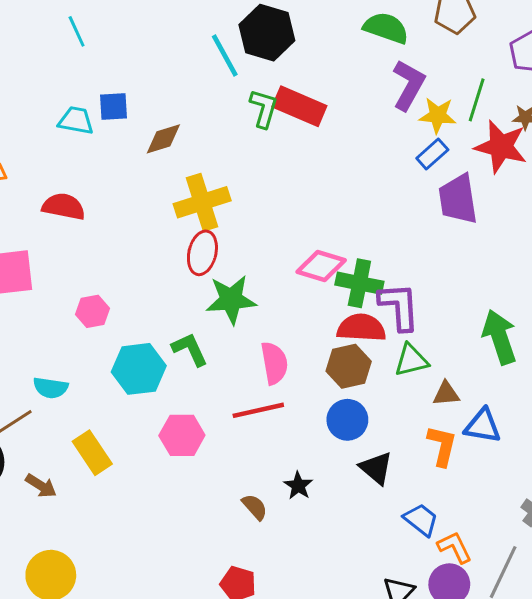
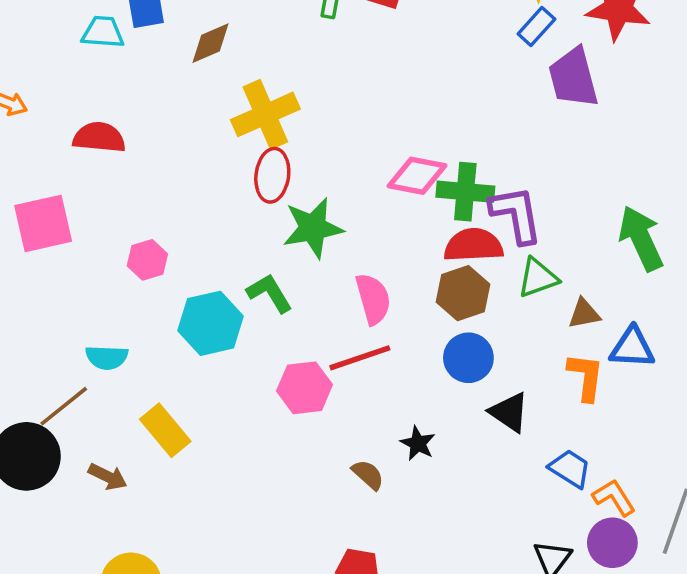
pink hexagon: (182, 435) -> (305, 388), moved

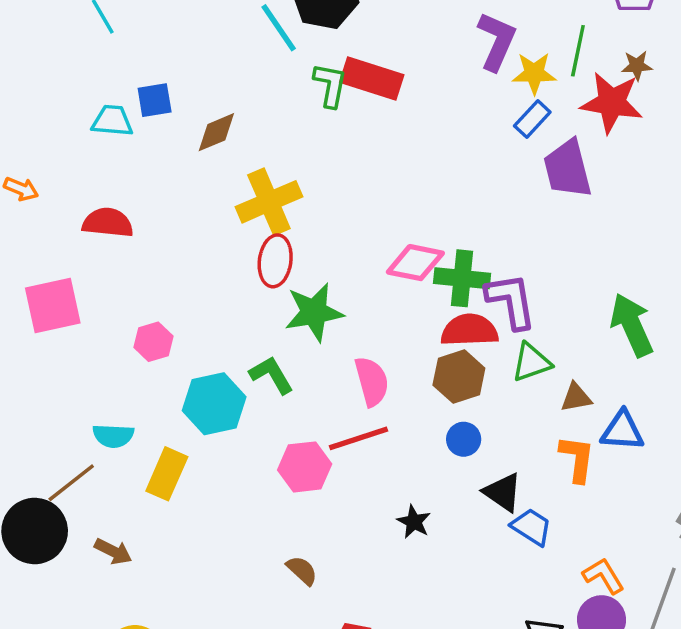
blue circle: (468, 358) -> (464, 439), size x0.7
yellow rectangle: (165, 430) -> (167, 474), moved, turned 63
blue trapezoid: (570, 469) -> (531, 527), moved
brown semicircle: (368, 475) -> (302, 570), moved

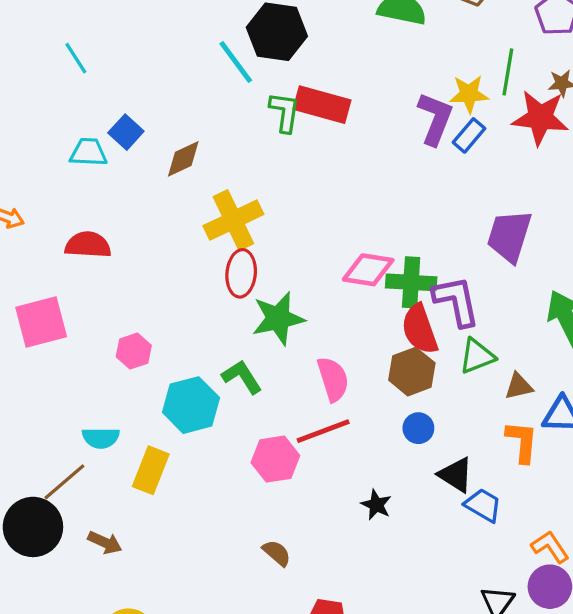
purple L-shape: (497, 41) -> (435, 119), moved
blue square: (155, 100) -> (126, 132), turned -36
purple trapezoid: (568, 169) -> (509, 236), moved, turned 34
red semicircle: (469, 330) -> (420, 329), turned -105

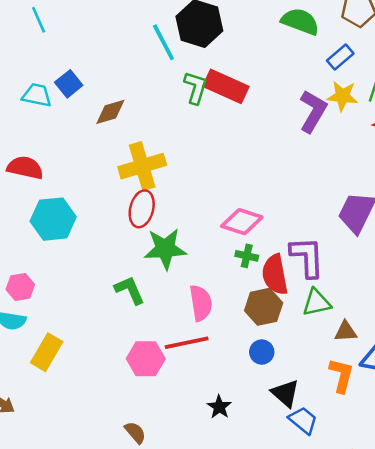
blue rectangle: (469, 135) -> (340, 57), moved
green cross: (411, 282) -> (247, 256), moved, size x0.6
pink hexagon: (134, 351) -> (20, 287), moved
cyan hexagon: (191, 405) -> (53, 219), moved

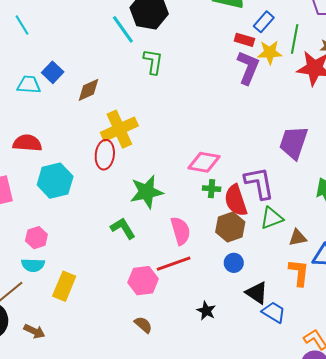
red rectangle: (226, 86) -> (244, 40), moved, size x0.6
red ellipse: (142, 209) -> (105, 155), moved
brown semicircle: (135, 432) -> (143, 325), moved

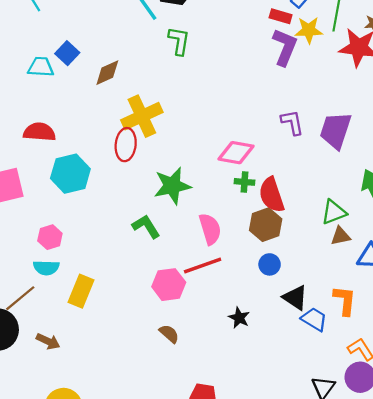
purple L-shape: (259, 183) -> (292, 122), moved, size x0.7
green triangle: (272, 218) -> (334, 212), moved
orange L-shape: (299, 273) -> (345, 301), moved

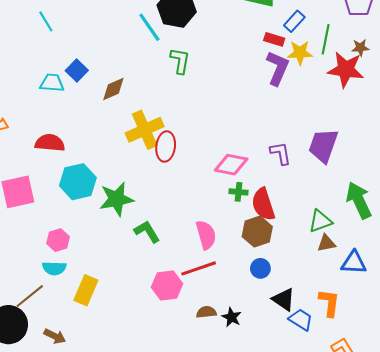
purple L-shape: (292, 122) -> (281, 153), moved
red ellipse: (126, 145) -> (166, 146), moved
green star: (172, 186) -> (116, 199), moved
brown semicircle: (169, 334) -> (206, 312), moved, turned -48

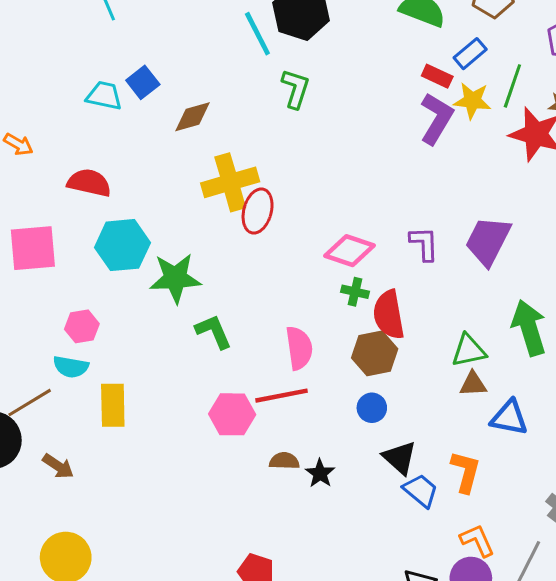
yellow rectangle: (86, 290) -> (113, 405), turned -32

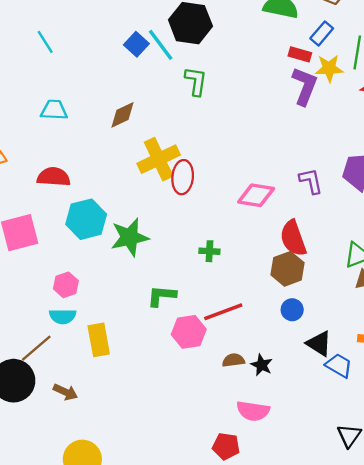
blue square: (143, 82) -> (136, 44), moved
green cross: (355, 292) -> (209, 251), moved
green L-shape: (214, 332) -> (162, 296), moved, turned -52
pink semicircle: (299, 348) -> (253, 411), moved, turned 116

